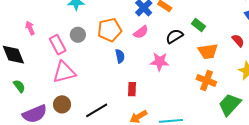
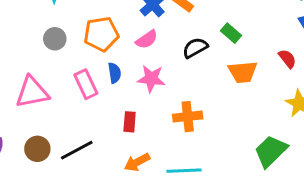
pink rectangle: (58, 45) -> (86, 84), moved
pink star: (160, 62) -> (151, 79), moved
orange cross: (206, 81) -> (188, 117), moved, turned -30
brown circle: (62, 104) -> (37, 149), moved

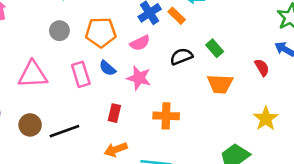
red semicircle: (287, 59) -> (262, 68), moved
blue semicircle: (114, 73) -> (107, 68), turned 132

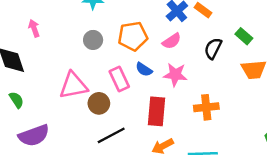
black semicircle: (181, 56) -> (213, 48), turned -35
red rectangle: (114, 113) -> (157, 111), size x1.6
brown circle: (30, 125) -> (99, 103), moved

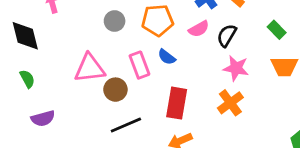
black semicircle: (213, 48) -> (227, 36), moved
pink star: (175, 75) -> (236, 68), moved
orange cross: (206, 107) -> (230, 103), turned -35
purple semicircle: (34, 135) -> (43, 118), size x0.7

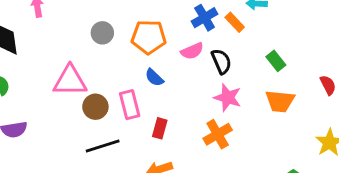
black semicircle: (227, 36) -> (221, 61), turned 120
pink rectangle: (139, 65) -> (130, 105), moved
red rectangle: (177, 103) -> (160, 128), size x0.6

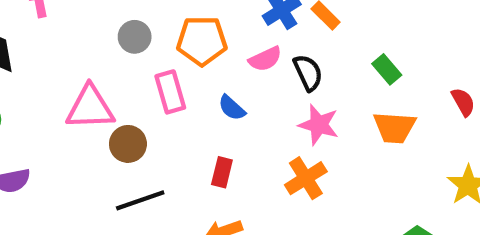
blue semicircle: (154, 78) -> (232, 108), moved
pink rectangle: (130, 105) -> (170, 92), moved

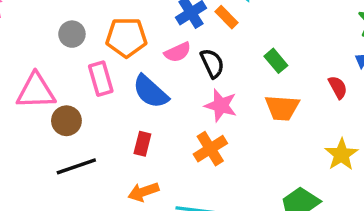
blue semicircle: (232, 108) -> (151, 92), size x1.6

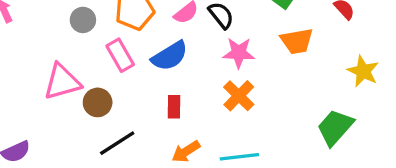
blue semicircle: (151, 92) -> (170, 56), turned -60

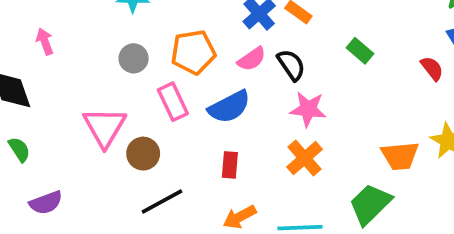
orange trapezoid: (297, 41) -> (400, 156), moved
pink triangle: (62, 82) -> (105, 127), turned -48
green trapezoid: (335, 127) -> (370, 204), moved

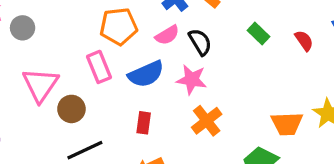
gray circle: (134, 58) -> (23, 28), moved
red semicircle: (432, 68) -> (304, 41), moved
pink star: (308, 109) -> (192, 80), moved

